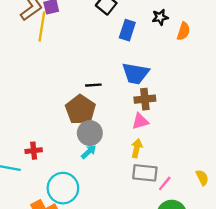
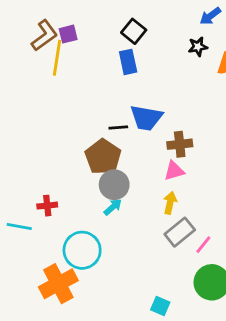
blue rectangle: (127, 30) -> (128, 62), moved, turned -30
blue trapezoid: (135, 73) -> (146, 118), moved
gray rectangle: (145, 173) -> (180, 232), turned -45

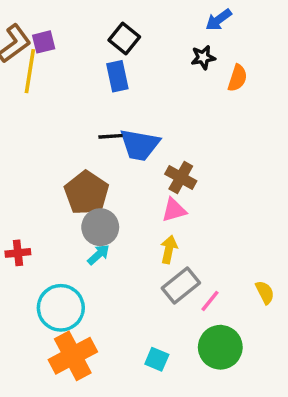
black line: (118, 128) -> (111, 136), moved
brown cross: (180, 144) -> (181, 177), turned 35
orange cross: (58, 284) -> (73, 356), moved
cyan square: (160, 306) -> (157, 359), moved

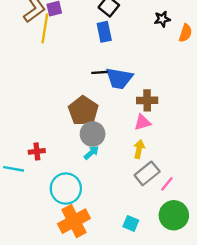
brown cross: (181, 177) -> (147, 100), turned -30

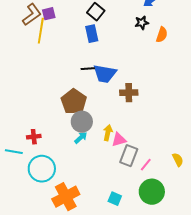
pink triangle: (142, 122) -> (119, 140), moved
yellow arrow: (139, 149) -> (108, 133), moved
gray rectangle: (147, 173) -> (129, 156), turned -30
cyan circle: (66, 189) -> (42, 169), moved

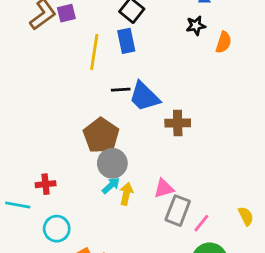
yellow line: (41, 31) -> (94, 52), moved
blue trapezoid: (105, 74) -> (144, 97), turned 35
yellow arrow: (108, 133) -> (126, 194), moved
cyan circle: (42, 169) -> (57, 229), size x0.7

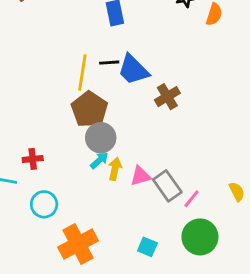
yellow line: (94, 52) -> (82, 73), moved
brown cross: (178, 123) -> (167, 97), turned -30
pink triangle: (164, 188) -> (140, 176), moved
gray rectangle: (178, 211) -> (167, 186), turned -56

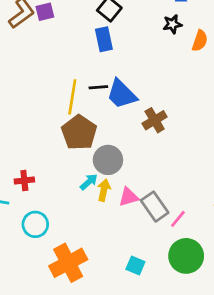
gray circle: (101, 138) -> (108, 160), moved

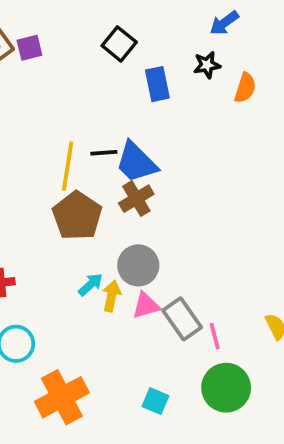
blue rectangle: (104, 39) -> (157, 84), moved
brown cross: (155, 120) -> (136, 199), moved
gray circle: (108, 160) -> (138, 265), moved
pink line: (178, 219) -> (215, 336), turned -54

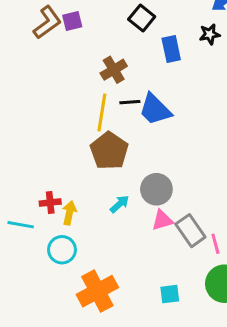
brown cross: (136, 199) -> (114, 70), moved
yellow arrow: (112, 296) -> (69, 213), moved
cyan square: (155, 401) -> (170, 294), turned -30

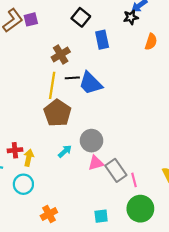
black star: (210, 34) -> (131, 17), moved
orange cross: (97, 291) -> (49, 214), size x0.6

